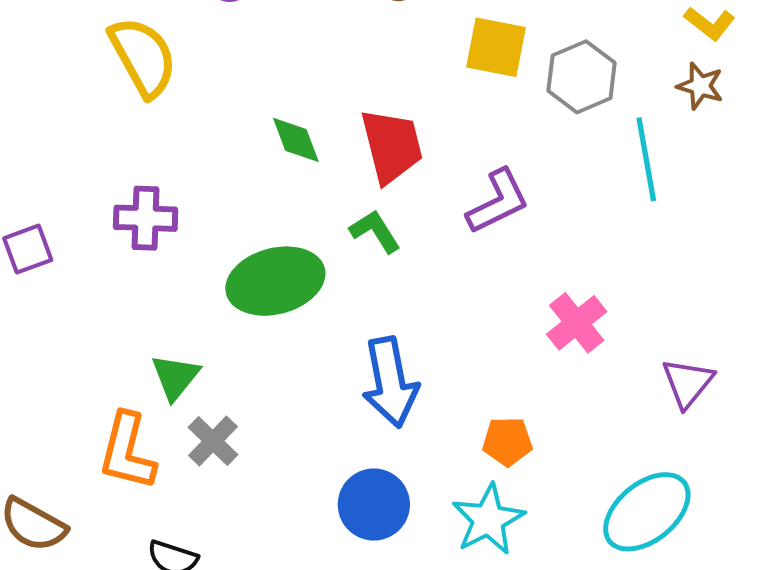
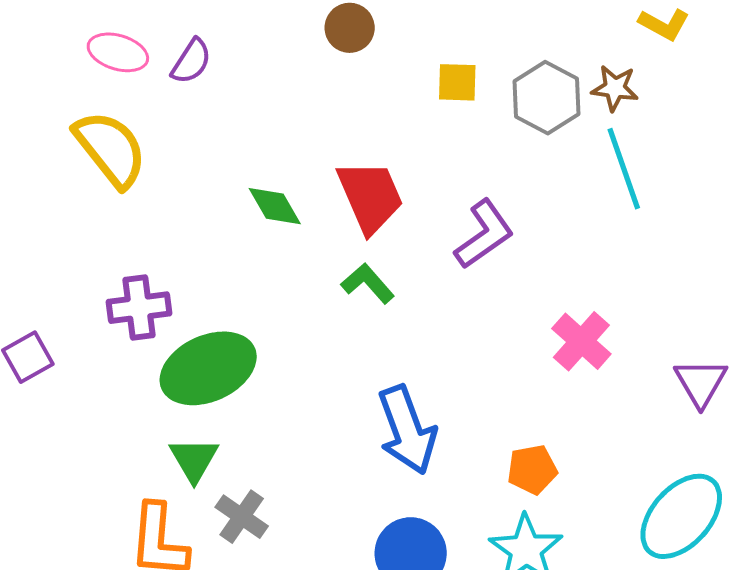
yellow square: (496, 47) -> (457, 82), size x0.7
brown star: (700, 86) -> (615, 88), moved
green ellipse: (275, 281) -> (208, 368), moved

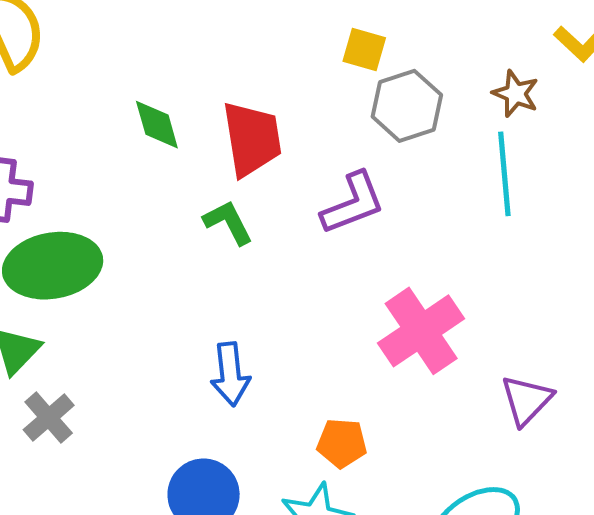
gray hexagon: (546, 98) -> (407, 106), moved
pink cross: (581, 341) -> (421, 331), size x1.4
blue arrow: (407, 430) -> (230, 374), size x0.7

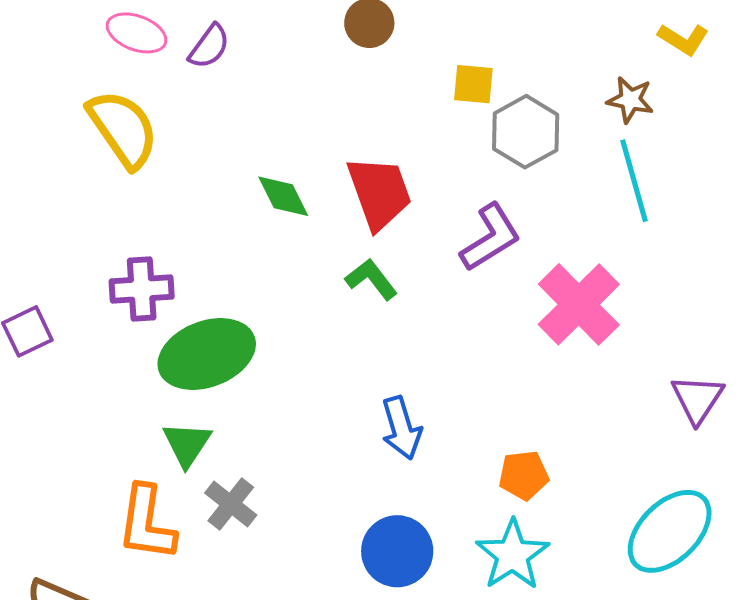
pink cross: (421, 331) -> (579, 304), moved

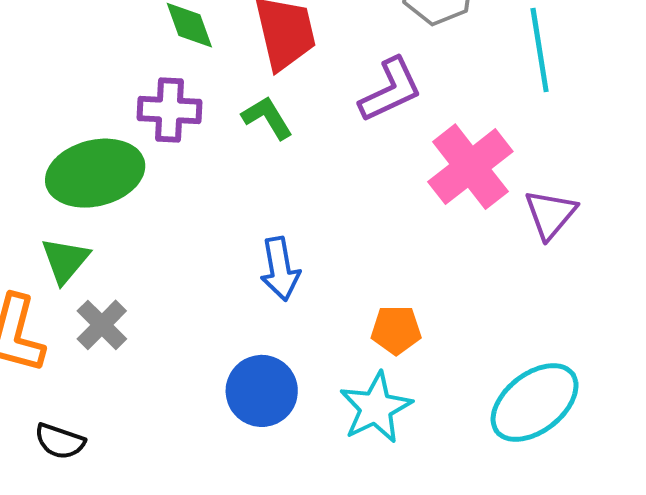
purple cross: (142, 289) -> (170, 110), moved
purple triangle: (697, 399) -> (550, 214), moved

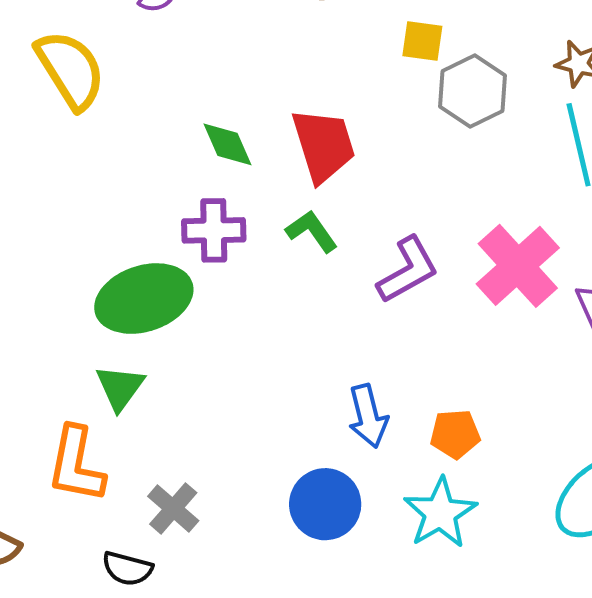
purple L-shape: (390, 90) -> (408, 270), moved
blue arrow: (280, 269) -> (368, 416), moved
gray cross: (102, 325) -> (173, 508), moved

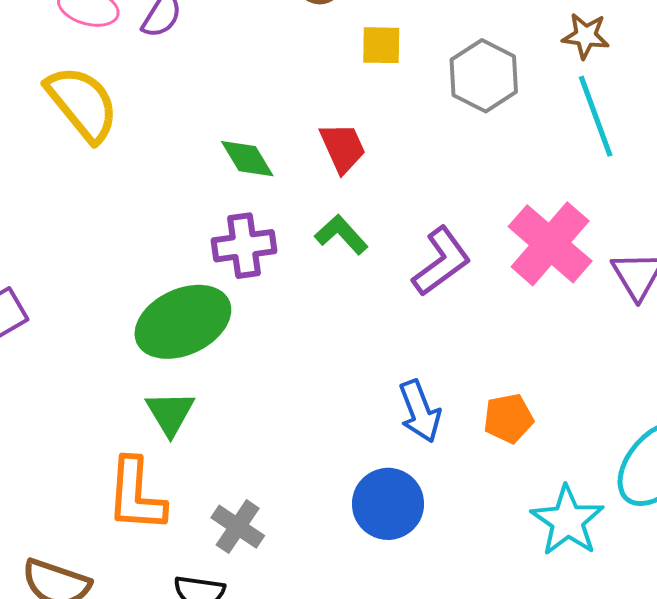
yellow square: (422, 41) -> (381, 45), moved
red trapezoid: (324, 145) -> (343, 148), size x0.7
cyan star: (440, 513) -> (567, 521), moved

